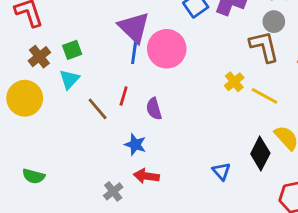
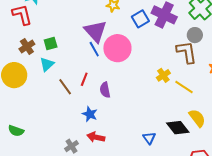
blue line: (134, 53) -> (94, 49), turned -42
black diamond: (260, 153) -> (178, 128), turned -70

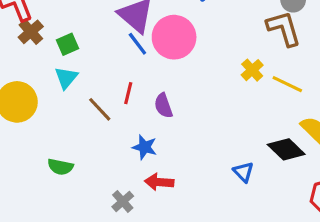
brown cross: (27, 47) -> (31, 32), moved
green semicircle: (16, 131) -> (60, 167), moved

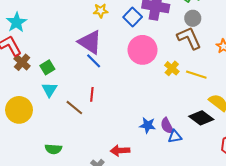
pink circle: (174, 37) -> (142, 50), moved
purple semicircle: (163, 106) -> (167, 126), moved
blue star: (145, 147) -> (148, 125), moved
blue triangle: (243, 172) -> (175, 136), turned -48

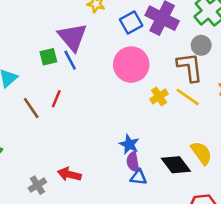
green square: (47, 67) -> (48, 57), moved
yellow line: (196, 75) -> (188, 97), moved
blue star: (148, 125) -> (129, 144), moved

